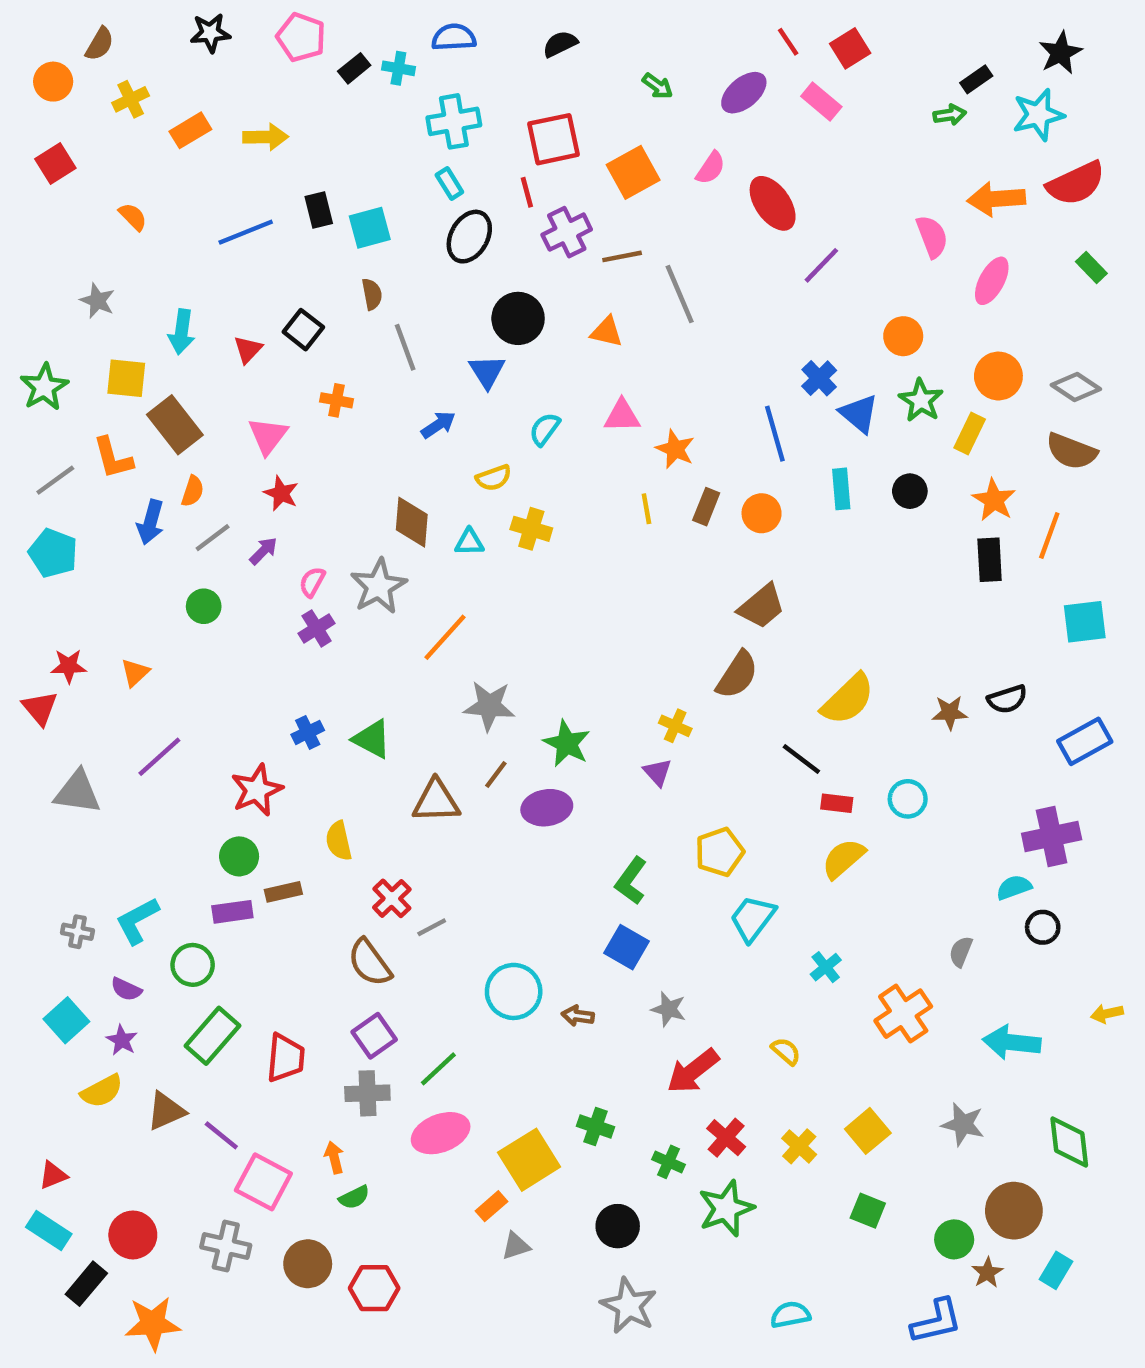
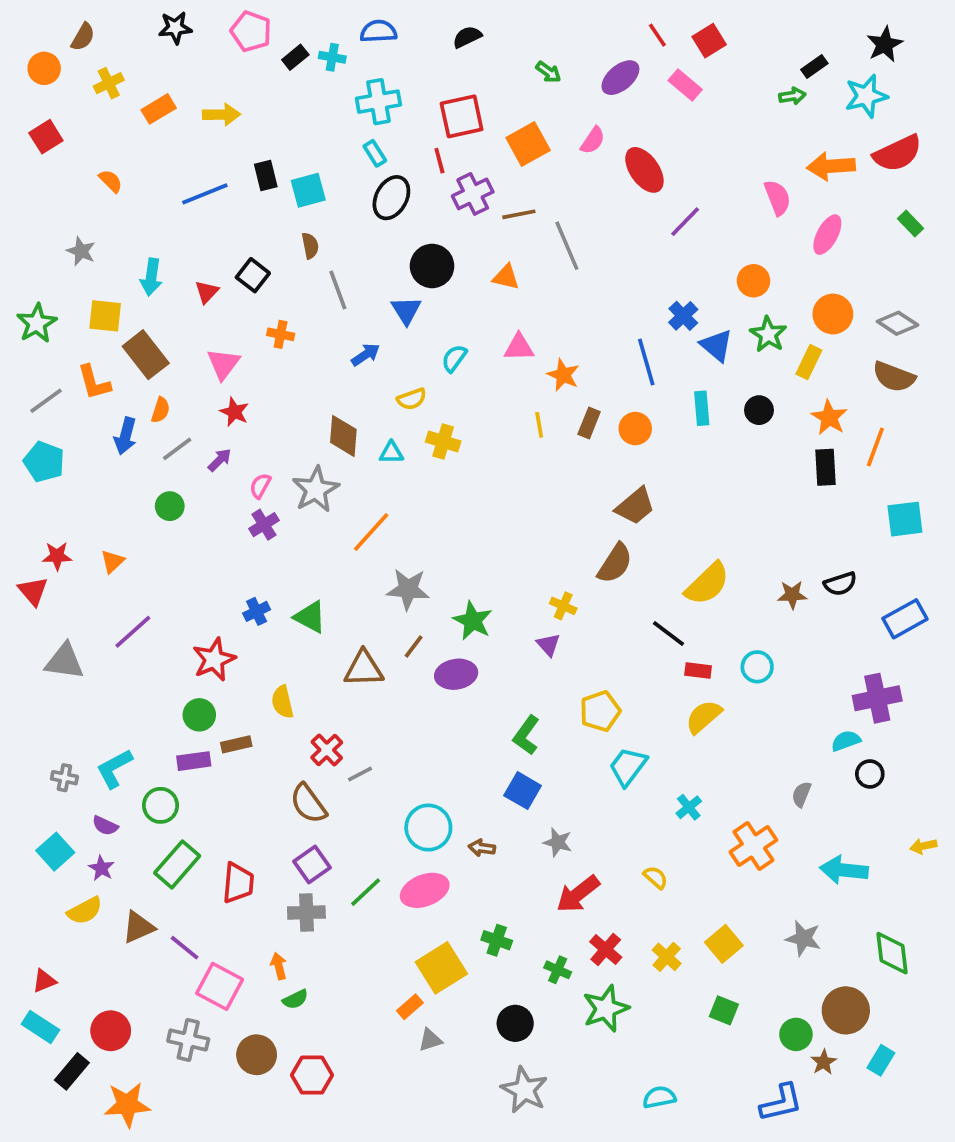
pink ellipse: (441, 1133) -> (425, 890), moved

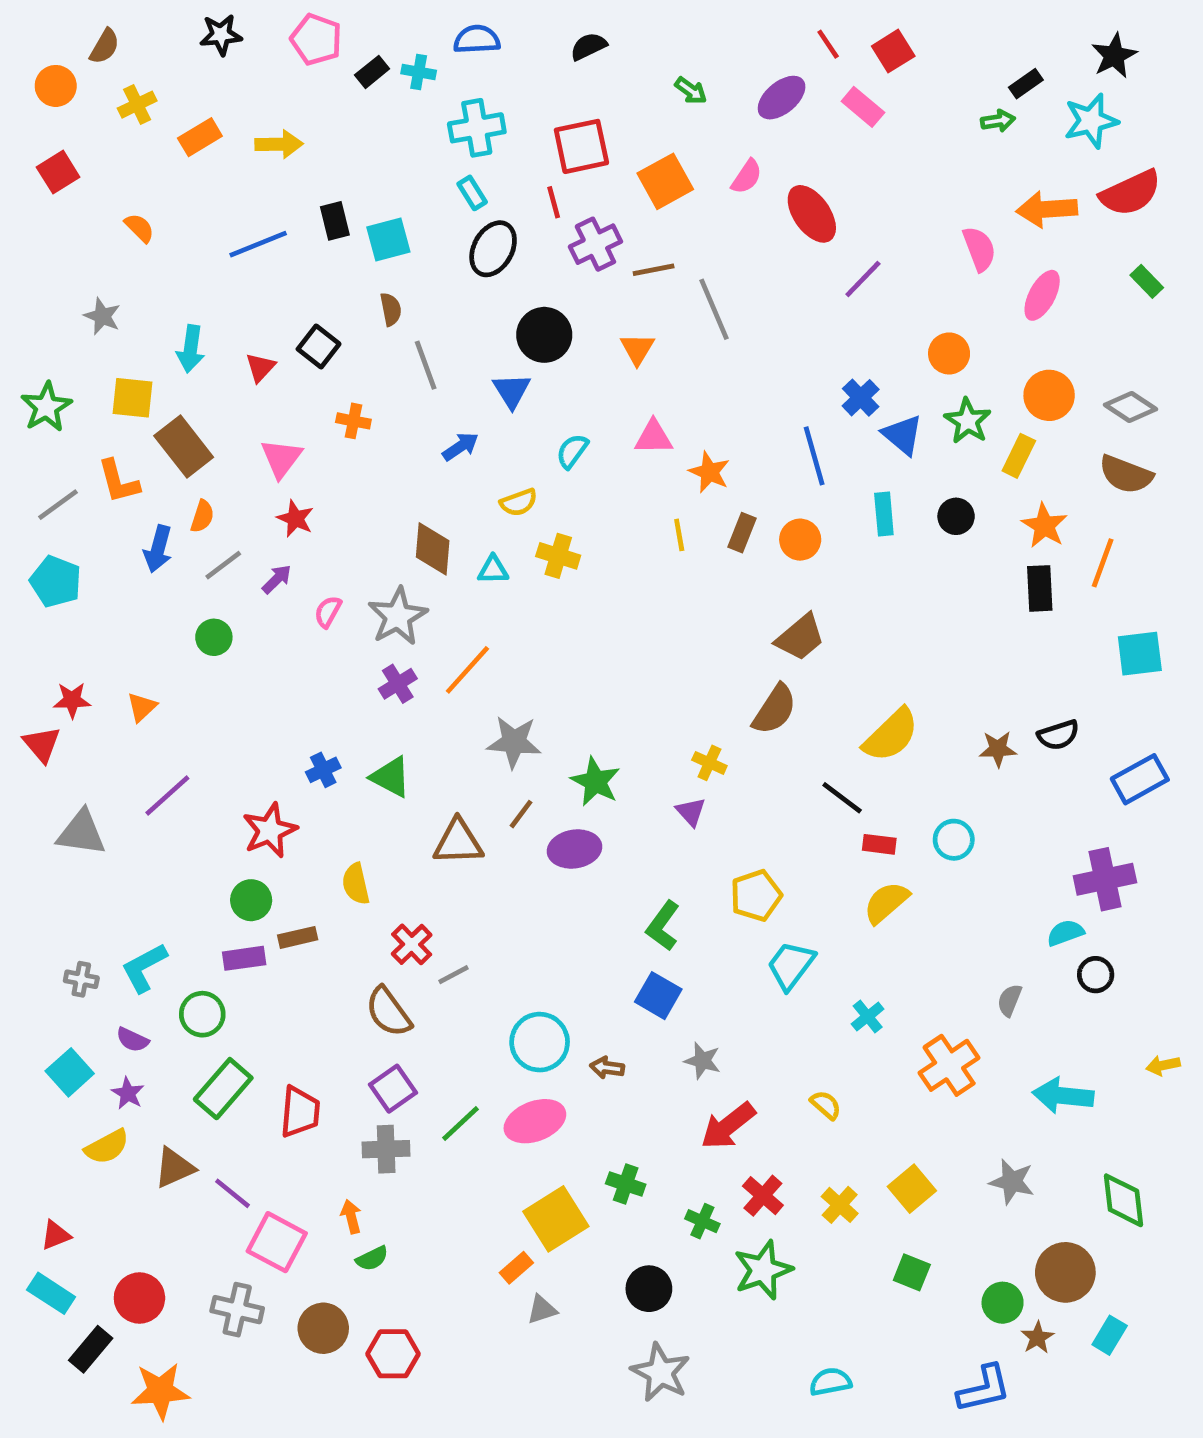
orange triangle: (506, 277) -> (637, 349), turned 48
purple cross: (264, 525) -> (398, 684), moved

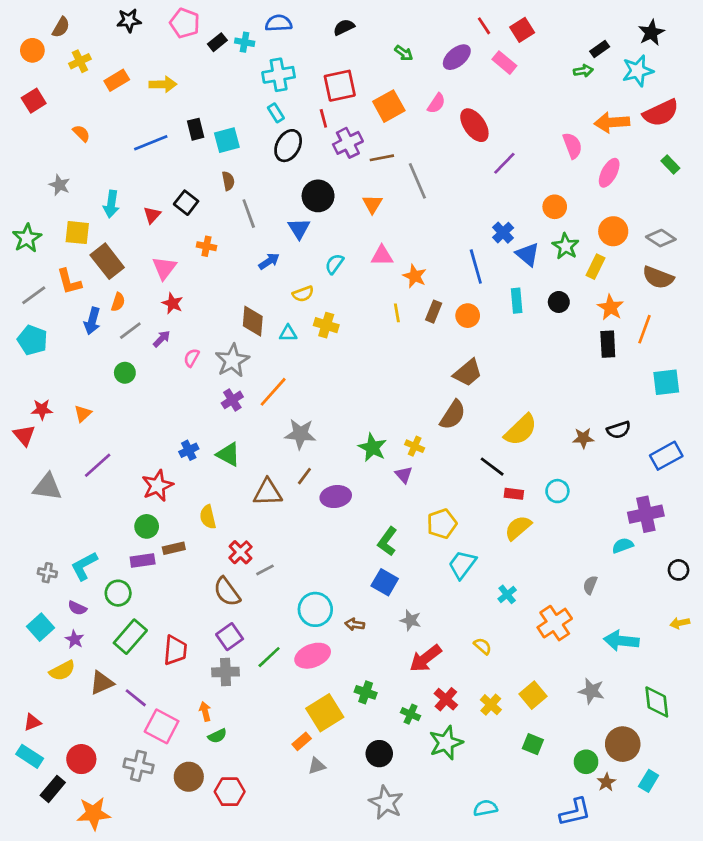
green star: (595, 782) -> (372, 448), moved
black circle: (1096, 975) -> (679, 570), moved

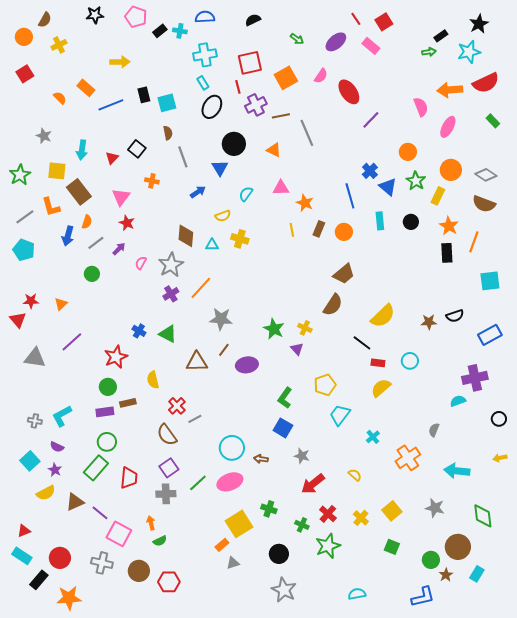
orange rectangle: (117, 80) -> (86, 88), moved, turned 72
orange triangle: (372, 204) -> (274, 150), turned -35
blue cross: (189, 450) -> (139, 331), turned -32
green circle: (118, 593) -> (107, 442), moved

